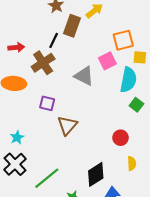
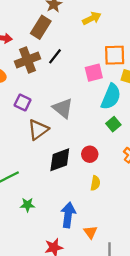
brown rectangle: (72, 26) -> (41, 27), moved
black line: (54, 40) -> (55, 56), moved
gray triangle: (84, 76) -> (63, 108), moved
black diamond: (96, 174) -> (60, 160), moved

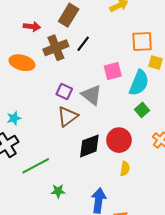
pink square: (94, 73) -> (113, 71), moved
purple square: (23, 103) -> (64, 92), moved
red circle: (90, 154) -> (119, 140), size x1.5

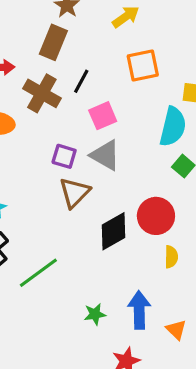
orange square: (142, 42) -> (143, 66), moved
brown cross: (56, 48) -> (42, 93), turned -30
pink square: (113, 71) -> (103, 116), moved
green star: (58, 191) -> (95, 314), moved

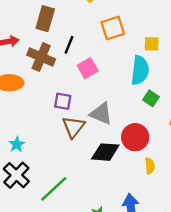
gray triangle: (105, 155) -> (101, 114), moved
black diamond: (114, 231) -> (105, 152), turned 40

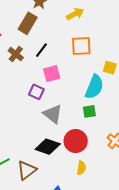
brown cross: (41, 57) -> (16, 54), size x0.7
green square: (151, 98) -> (89, 111), moved, turned 32
purple square: (63, 101) -> (36, 92), moved
brown triangle: (73, 127) -> (27, 170), moved

